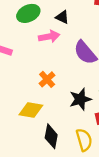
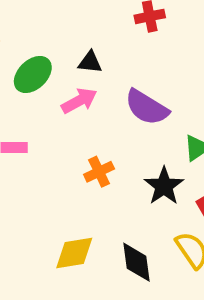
orange cross: (47, 79) -> (99, 172), turned 35
yellow diamond: (31, 110) -> (74, 253), moved

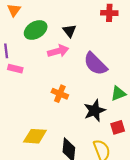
black triangle: (90, 62) -> (69, 31), turned 32
orange cross: (99, 172) -> (60, 94), turned 35

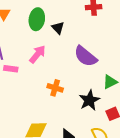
green ellipse: (36, 30) -> (37, 19), moved, turned -45
pink arrow: (58, 51) -> (37, 54), moved, turned -30

